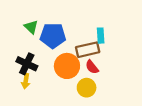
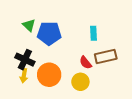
brown rectangle: (88, 50) -> (106, 57), moved
orange circle: (67, 66) -> (49, 75), moved

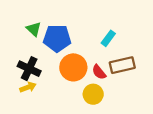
cyan rectangle: (94, 33) -> (108, 38), turned 40
orange circle: (49, 75) -> (73, 67), moved
yellow arrow: (24, 76) -> (28, 87), turned -120

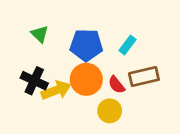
blue pentagon: (57, 38) -> (86, 45), moved
yellow arrow: (28, 87) -> (56, 90), moved, size x1.5

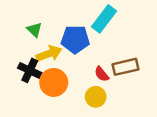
cyan rectangle: (127, 45) -> (104, 19), moved, size x1.6
orange circle: (86, 79) -> (54, 82), moved
yellow arrow: (56, 90) -> (49, 54), moved

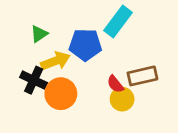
green triangle: (35, 30) -> (39, 34), turned 42
yellow circle: (96, 97) -> (122, 99), moved

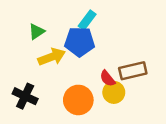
cyan rectangle: (118, 22) -> (87, 20), moved, size x0.7
black cross: (34, 80) -> (25, 96), moved
orange circle: (61, 94) -> (78, 100), moved

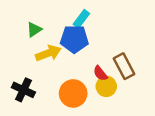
brown rectangle: (133, 71) -> (124, 66), turned 75

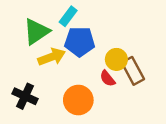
cyan rectangle: (81, 19) -> (68, 16), moved
green triangle: (34, 30) -> (36, 31), size x1.6
yellow circle: (106, 86) -> (116, 59), moved

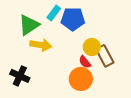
blue pentagon: (80, 42) -> (73, 19), moved
yellow arrow: (52, 57) -> (41, 45), turned 30
orange circle: (78, 100) -> (81, 79), moved

